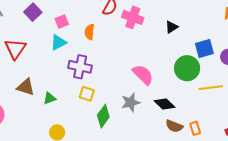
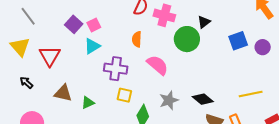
purple square: (33, 12) -> (74, 24), moved
orange semicircle: (90, 32) -> (137, 39), moved
green circle: (187, 68) -> (187, 39), moved
pink semicircle: (143, 75) -> (158, 65), moved
yellow line: (211, 88) -> (251, 94), moved

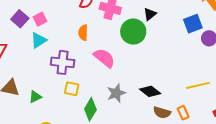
blue square: (238, 41) -> (193, 24), moved

